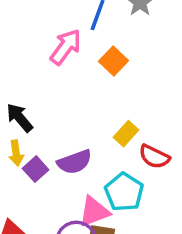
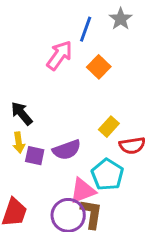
red semicircle: (154, 157) -> (132, 145), turned -35
purple square: (36, 169) -> (35, 156), turned -36

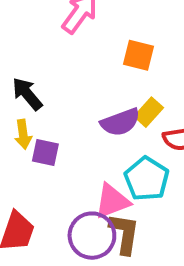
orange square: (99, 67) -> (139, 55), moved, turned -30
purple semicircle: (67, 150) -> (120, 122), moved

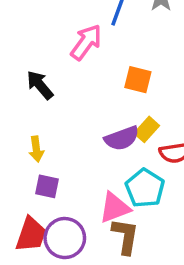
black arrow: (27, 94) -> (40, 85), moved
purple square: (45, 153) -> (47, 186), moved
purple circle: (92, 236) -> (65, 238), moved

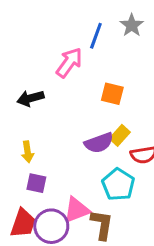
black arrow: (40, 85) -> (30, 98), turned -65
pink triangle: (115, 208) -> (77, 210), moved

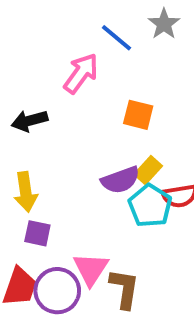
blue line: (96, 36) -> (117, 38), turned -70
yellow arrow: (27, 152) -> (26, 192), size x1.4
cyan pentagon: (118, 185) -> (150, 206), moved
pink triangle: (77, 210) -> (91, 269), turned -36

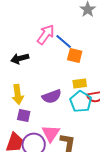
blue line: (117, 38) -> (64, 41), moved
yellow rectangle: (148, 170) -> (80, 83), turned 40
purple semicircle: (120, 180) -> (52, 96), moved

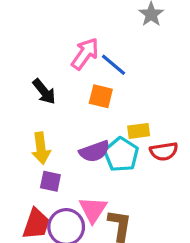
orange square: (75, 55) -> (101, 96), moved
black arrow: (20, 58) -> (44, 92), turned -114
cyan pentagon: (81, 101) -> (121, 155), moved

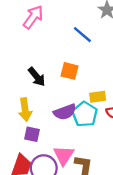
pink arrow: (85, 54) -> (33, 17), moved
blue line: (113, 65) -> (82, 35), moved
black arrow: (44, 92) -> (37, 77), moved

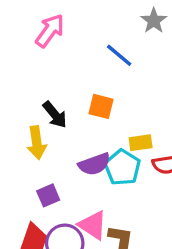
yellow arrow: (25, 110) -> (37, 143), moved
purple square: (32, 134) -> (48, 195), turned -35
pink triangle: (64, 155) -> (93, 225), turned -30

